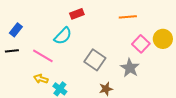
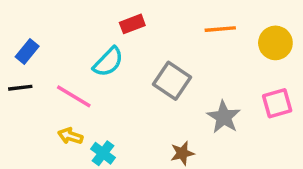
yellow circle: (163, 39) -> (275, 43), moved
pink square: (141, 44) -> (277, 103), moved, turned 30
gray square: (95, 60) -> (172, 81), moved

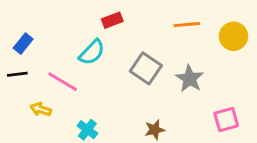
pink square: (277, 103) -> (226, 120), moved
gray star: (224, 117) -> (190, 79), moved
yellow arrow: (70, 136) -> (41, 109), moved

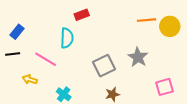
orange line: (187, 25) -> (146, 20), moved
cyan semicircle: (92, 52) -> (67, 38), turned -42
gray square: (146, 68) -> (104, 66), moved, turned 30

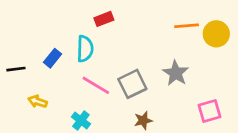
blue rectangle: (17, 32) -> (52, 58), moved
pink line: (46, 59) -> (96, 85), moved

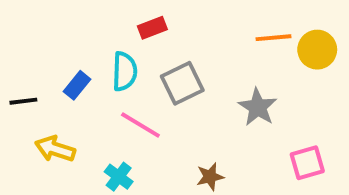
gray square: (132, 84) -> (182, 83), moved
yellow arrow: (38, 102) -> (55, 149), size x1.4

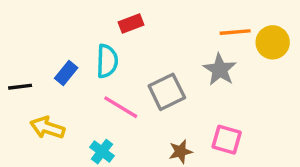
gray square: (182, 83) -> (167, 92), moved
gray star: (258, 107) -> (220, 70), moved
pink square: (307, 163) -> (227, 140), moved, turned 32

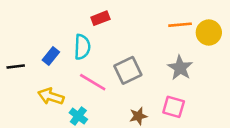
gray star: (220, 70) -> (180, 68), moved
yellow arrow: (47, 128) -> (51, 96), moved

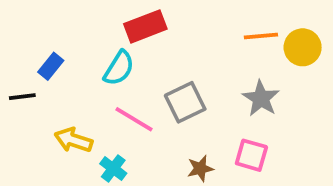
red rectangle: (100, 18) -> (145, 26), size x1.5
cyan semicircle: (82, 47) -> (119, 68), turned 30
blue rectangle: (51, 56) -> (51, 66), moved

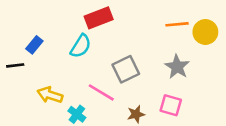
pink line: (134, 119) -> (101, 92), moved

